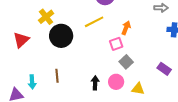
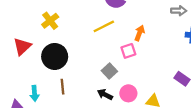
black circle: (61, 36) -> (55, 56), moved
gray square: (126, 62) -> (109, 71), moved
black arrow: (95, 83) -> (105, 94), turned -64

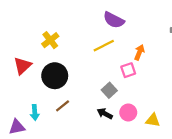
brown line: (62, 87) -> (63, 106), turned 56

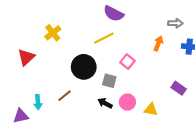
orange arrow: (139, 52) -> (158, 43), moved
pink square: (128, 70) -> (127, 62), turned -32
black circle: (55, 76) -> (84, 67), moved
gray square: (109, 90) -> (109, 81), turned -32

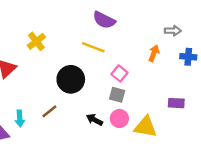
yellow line: (104, 38) -> (93, 47), turned 48
gray square: (109, 81) -> (117, 95), moved
purple rectangle: (179, 88) -> (176, 103), turned -32
yellow triangle: (151, 110) -> (146, 127), size x1.5

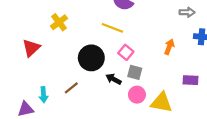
orange arrow: (154, 53) -> (169, 47), moved
pink square: (119, 73) -> (126, 52), moved
black arrow: (94, 120) -> (114, 79), moved

